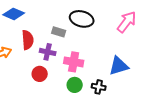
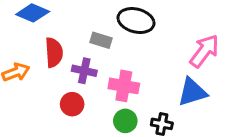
pink arrow: (127, 22) -> (204, 51), moved

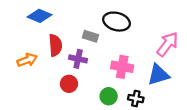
pink cross: (124, 86) -> (122, 67), moved

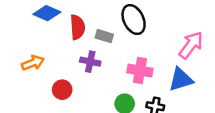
black ellipse: (117, 22) -> (134, 20), turned 50
red semicircle: (55, 45) -> (77, 27), moved
red circle: (69, 84) -> (62, 90), moved

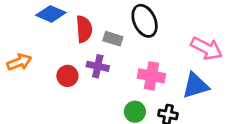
pink arrow: (191, 45) -> (207, 48), turned 80
orange arrow: (33, 63) -> (19, 62), moved
red circle: (62, 90) -> (67, 76), moved

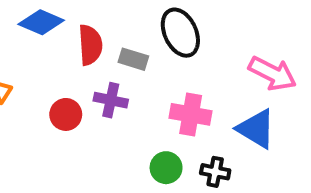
blue triangle: (196, 86) -> (256, 129), turned 48

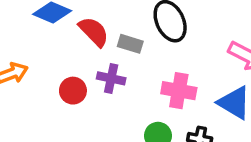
red semicircle: (90, 45) -> (94, 32), turned -40

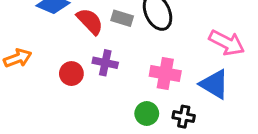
gray rectangle: (130, 44) -> (122, 18), moved

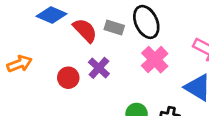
purple cross: (105, 63) -> (99, 68), turned 30
pink cross: (165, 74) -> (155, 60), moved, turned 36

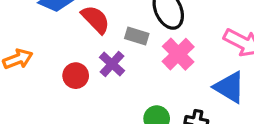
gray rectangle: (114, 28) -> (137, 36), moved

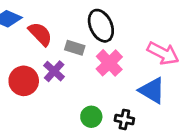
red circle: (76, 76) -> (24, 81), size x1.4

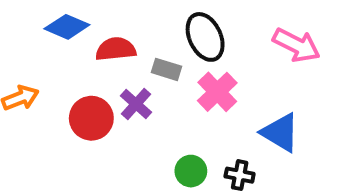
red semicircle: (40, 34) -> (116, 49), turned -52
pink arrow: (163, 53) -> (296, 45), moved

